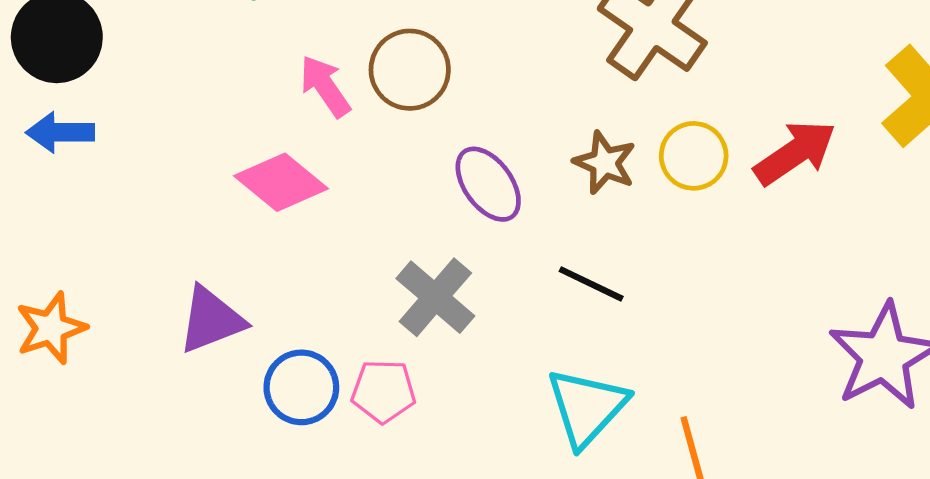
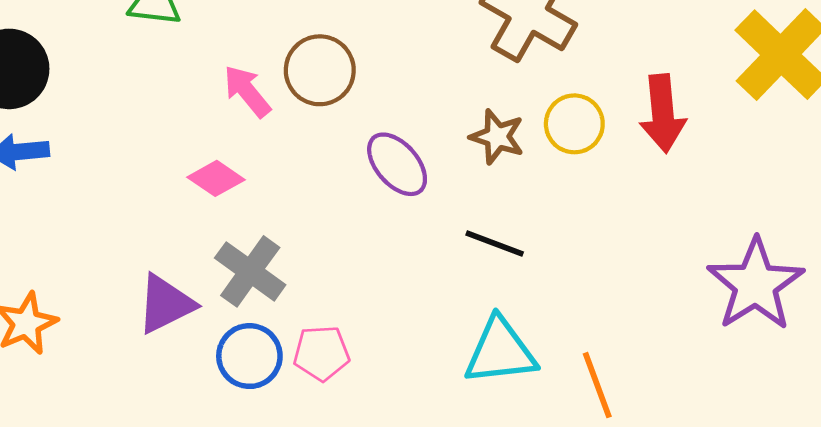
red arrow: (795, 153) -> (663, 113), turned 124
pink diamond: (281, 182) -> (216, 178), size x0.7
gray cross: (435, 297) -> (250, 271), moved
cyan triangle: (587, 407) -> (500, 351), turned 46

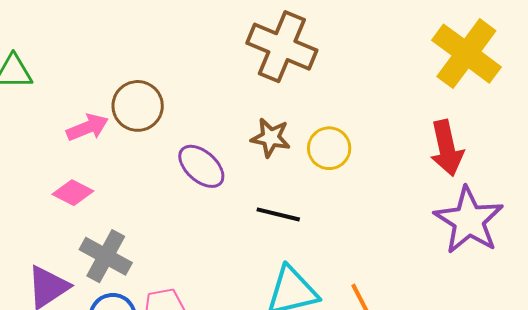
pink arrow: (247, 91) -> (87, 127), turned 114
red arrow: (663, 113) -> (447, 148), moved
yellow circle: (574, 124) -> (329, 148), moved

